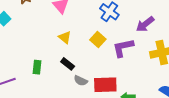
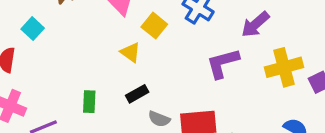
yellow square: (98, 40) -> (154, 26), moved
black rectangle: (68, 64) -> (137, 94), turned -64

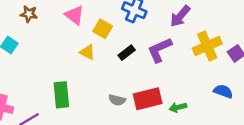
black rectangle: (137, 94) -> (127, 53), moved
green rectangle: (89, 102) -> (61, 95), size x1.5

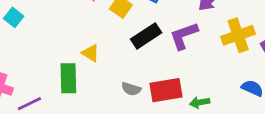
yellow triangle: (87, 52) -> (91, 53), moved
black rectangle: (127, 53) -> (146, 36), size x1.5

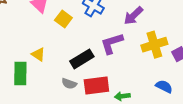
black rectangle: (146, 36) -> (82, 59), moved

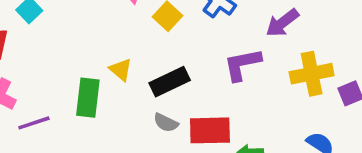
black rectangle: (82, 59) -> (170, 82), moved

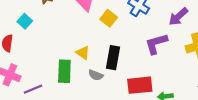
black rectangle: (170, 82) -> (113, 58), turned -50
gray semicircle: (166, 123) -> (96, 75), moved

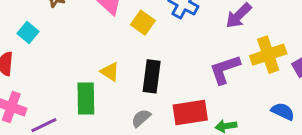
purple L-shape: (156, 44) -> (225, 69), moved
gray semicircle: (96, 75) -> (141, 118), moved, turned 120

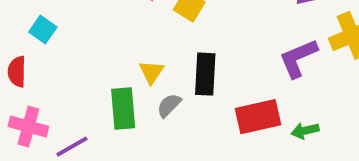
yellow triangle: (110, 72) -> (151, 72), turned 36
gray semicircle: (141, 118) -> (169, 105), moved

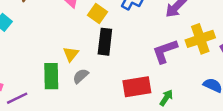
black rectangle: (205, 74) -> (105, 42), moved
green arrow: (305, 131) -> (166, 98), turned 133

